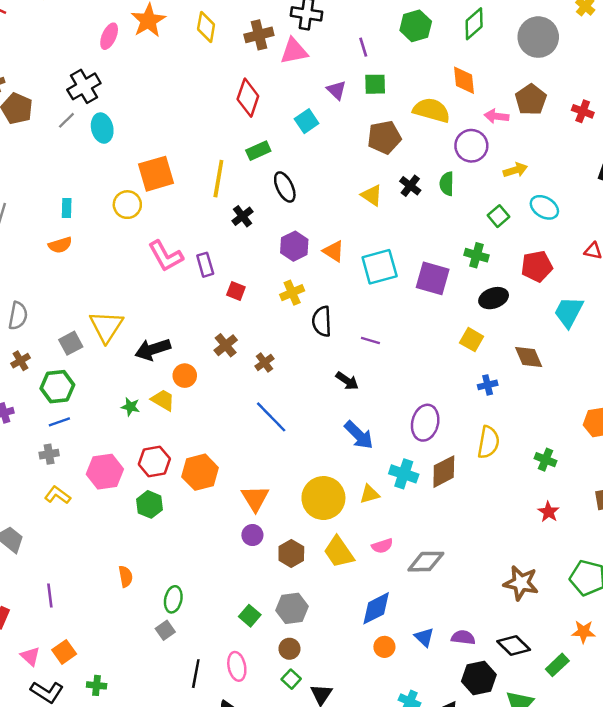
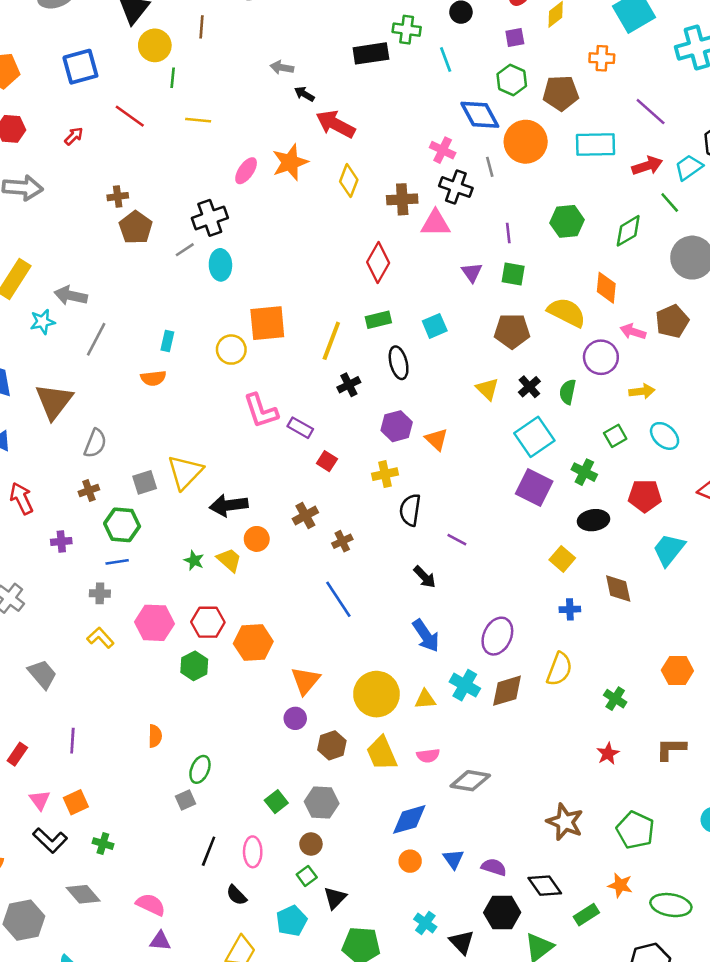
cyan square: (307, 121) -> (435, 326), moved
purple rectangle: (205, 265) -> (300, 428), turned -55
cyan square: (380, 267) -> (534, 437), moved, turned -30

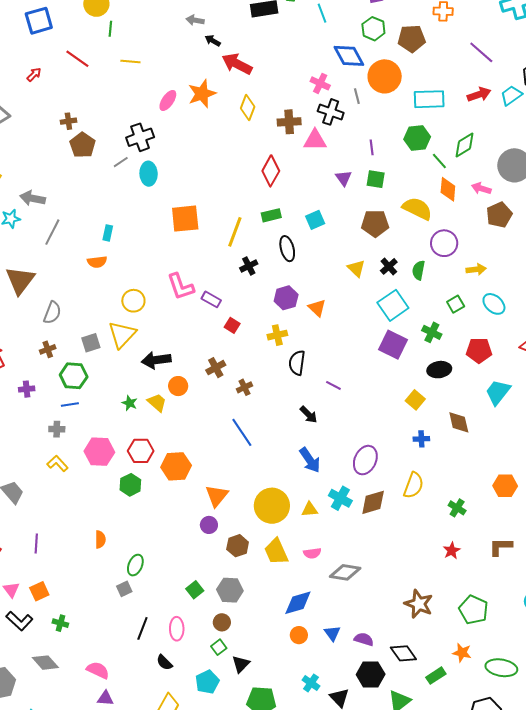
cyan rectangle: (595, 145) -> (429, 99), moved
green line: (670, 203) -> (439, 161), moved
pink arrow: (633, 332) -> (481, 188), moved
yellow circle: (231, 350) -> (133, 301), moved

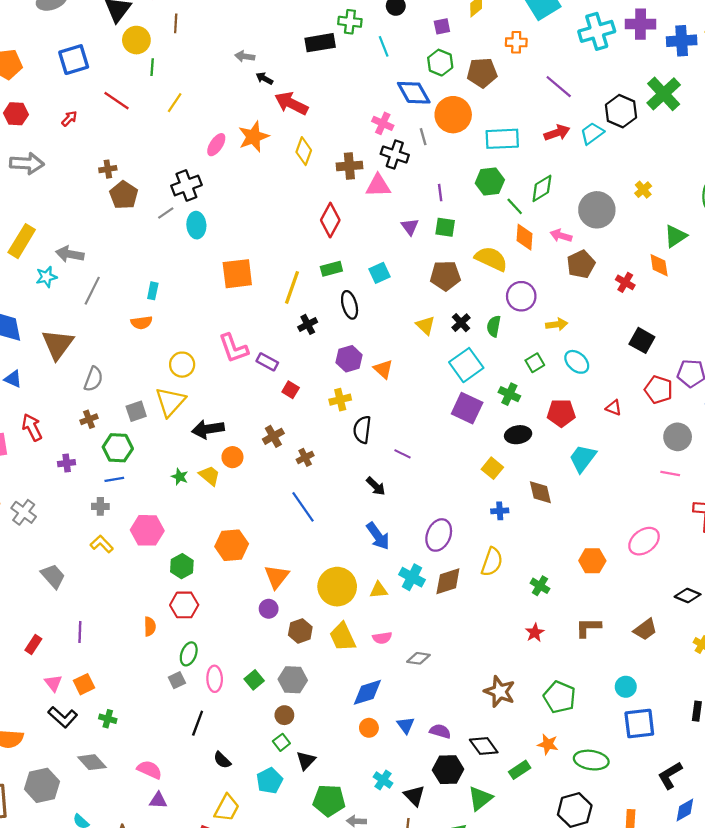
yellow line: (130, 61) -> (175, 103), turned -60
red hexagon: (141, 451) -> (184, 605), moved
gray diamond: (345, 572) -> (418, 658), size x0.7
pink ellipse: (177, 629) -> (215, 679), moved

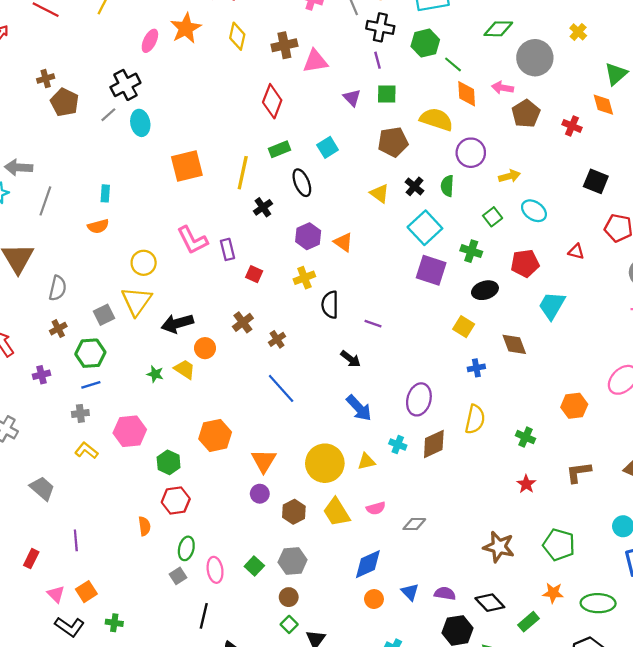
black cross: (395, 154) -> (380, 27), moved
green diamond: (542, 188) -> (498, 29), moved, turned 40
purple rectangle: (267, 362) -> (228, 249), turned 55
cyan cross: (412, 577) -> (398, 445), size x0.7

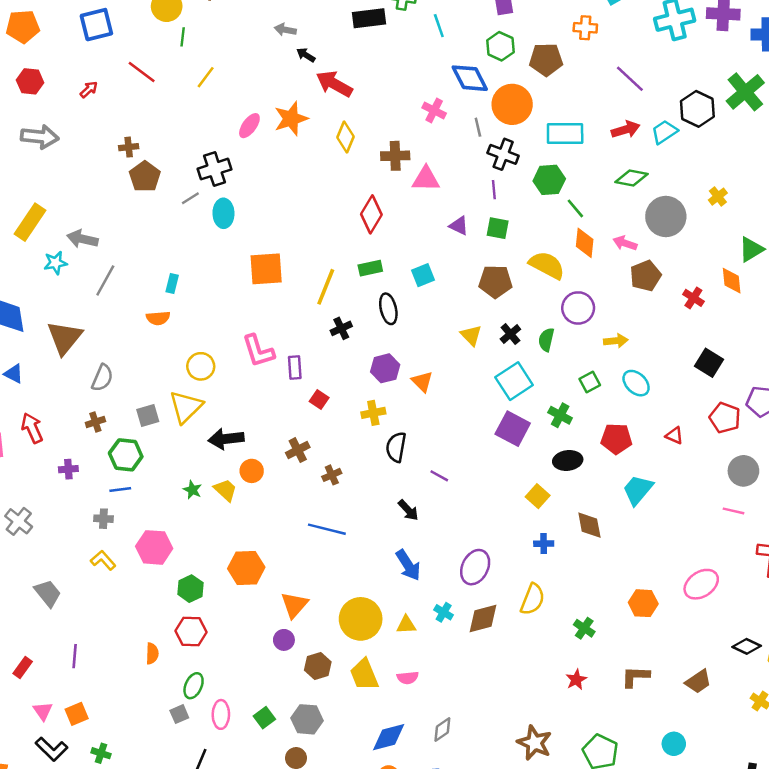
purple triangle: (352, 98) -> (459, 226), turned -30
blue line: (281, 388) -> (327, 529), turned -44
gray diamond: (414, 524) -> (442, 730), moved, turned -45

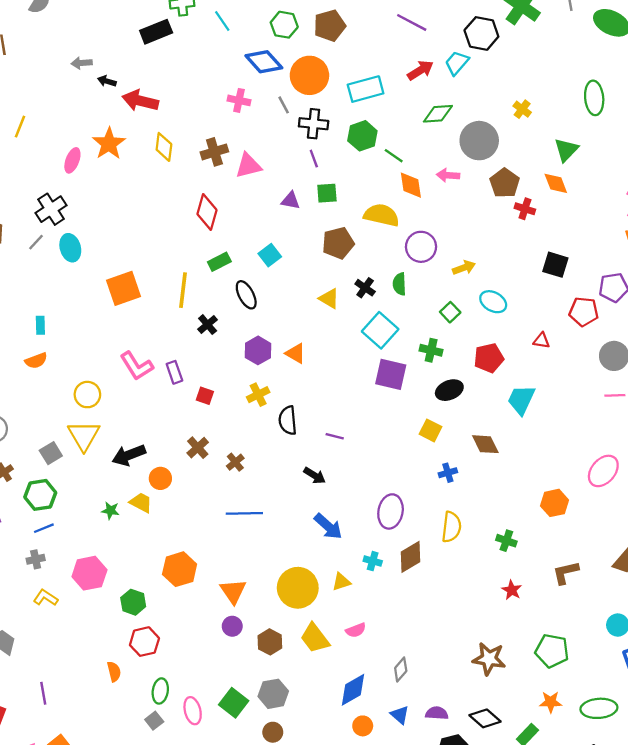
brown pentagon: (646, 276) -> (505, 183), moved
green square: (264, 718) -> (234, 703), size x1.4

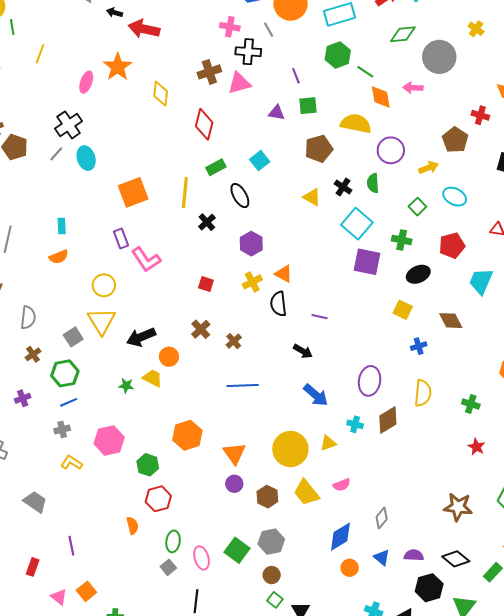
black cross: (314, 124) -> (248, 52), moved
yellow diamond: (164, 147) -> (161, 94), moved
brown pentagon: (505, 183) -> (455, 140), moved
orange triangle: (296, 353) -> (284, 274), moved
purple rectangle: (174, 372) -> (121, 238), moved

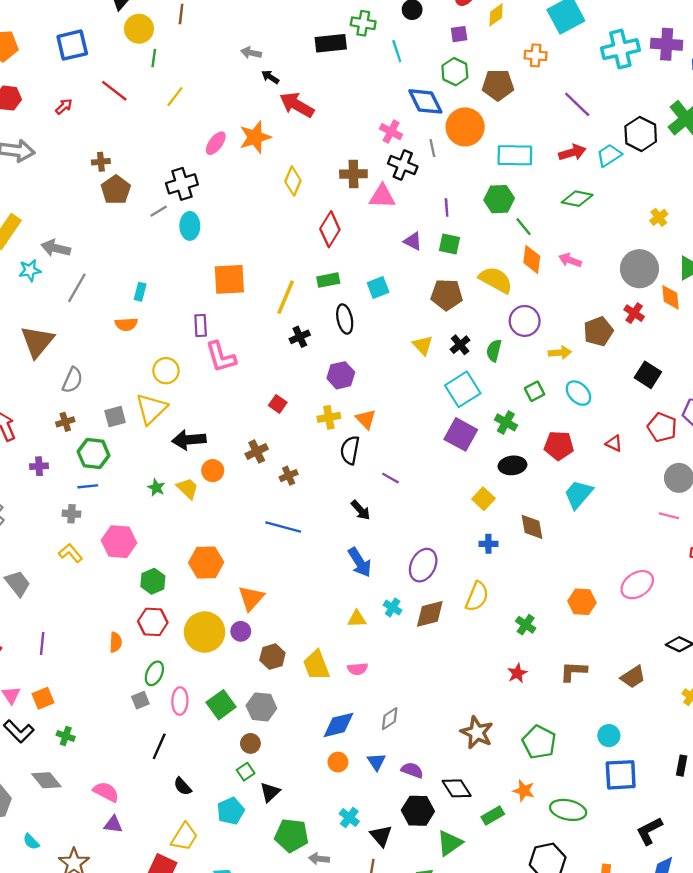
gray circle: (439, 57) -> (639, 269), moved
yellow circle: (290, 449) -> (205, 632), moved

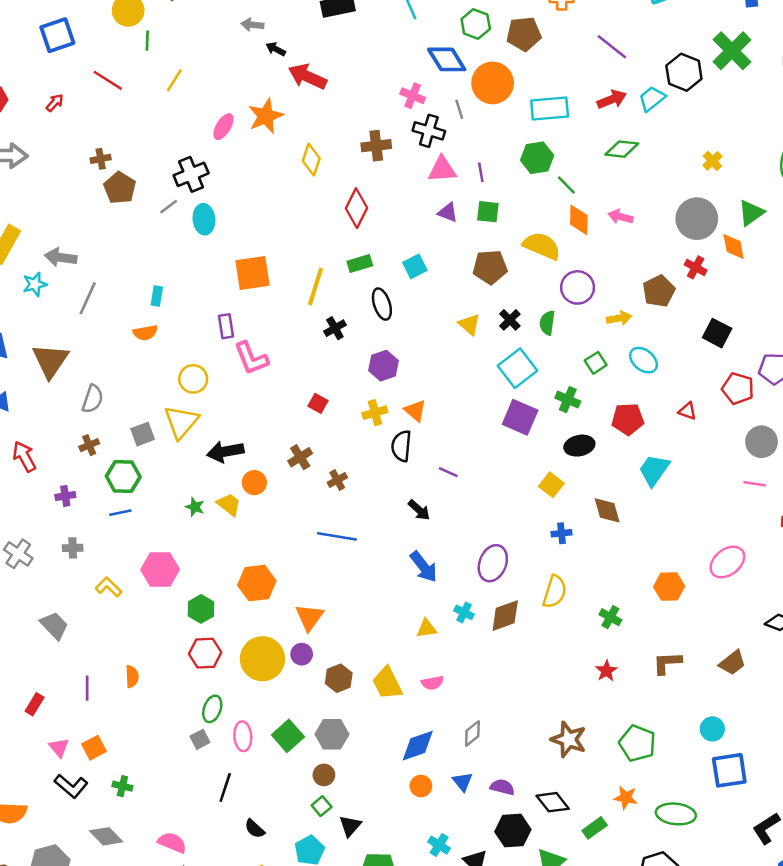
pink triangle: (382, 196) -> (442, 169), moved
gray cross: (72, 514) -> (73, 548), moved
orange semicircle: (116, 642) -> (132, 677), moved

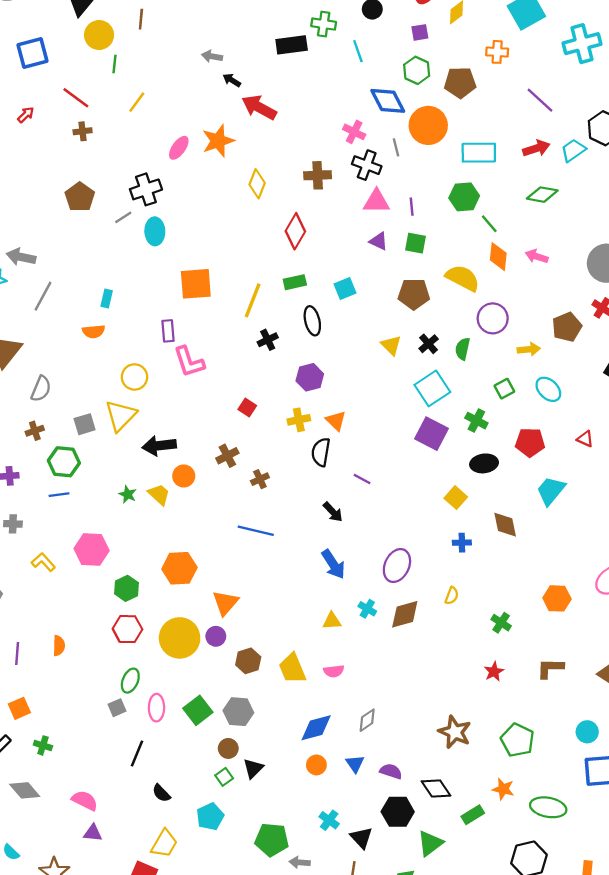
brown cross: (101, 159) -> (83, 131), moved
yellow semicircle: (555, 592) -> (452, 596), size x0.6
black triangle: (350, 826) -> (253, 768), moved

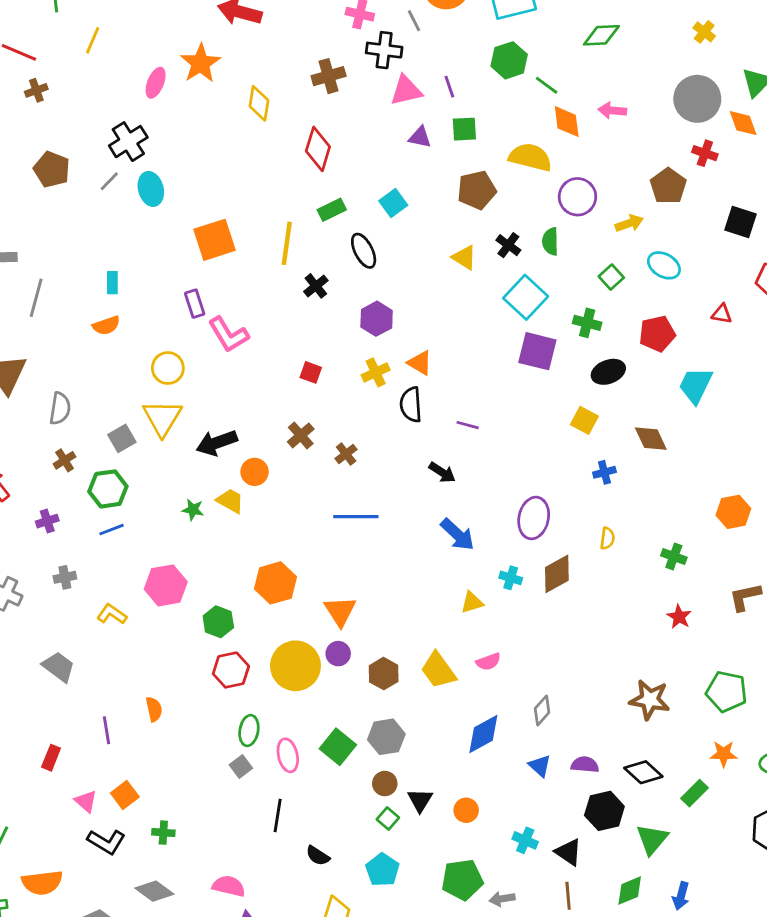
orange circle: (316, 765) -> (466, 810), moved

